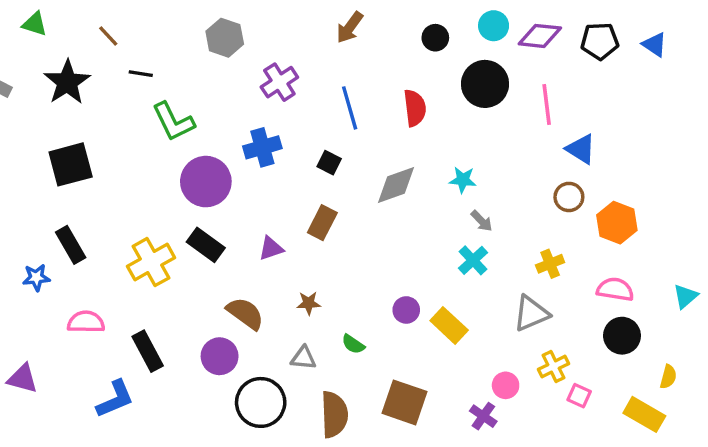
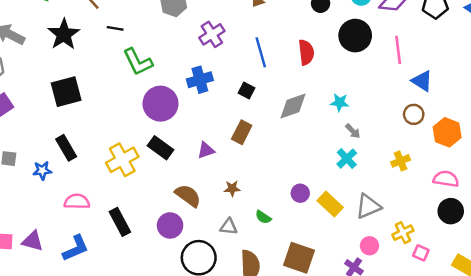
gray triangle: (531, 313) -> (368, 206), moved
blue L-shape: (115, 399) -> (76, 248), moved

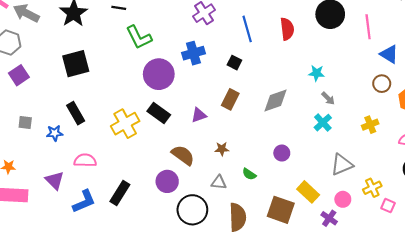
gray diamond: (293, 106) -> (276, 100), moved
yellow rectangle: (330, 204) -> (308, 192), moved
black rectangle: (120, 222) -> (120, 193), moved, turned 60
purple triangle: (33, 241) -> (55, 180), moved, turned 30

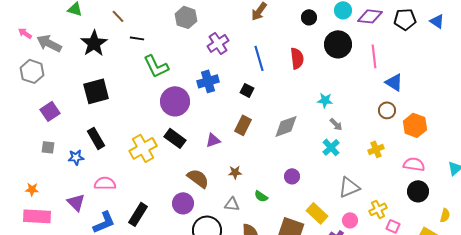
purple square: (19, 75) -> (50, 111), moved

